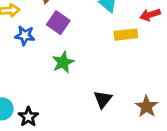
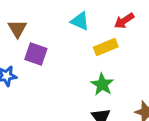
green star: (63, 62) -> (102, 84), moved

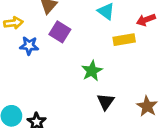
green star: (102, 84) -> (92, 71), moved

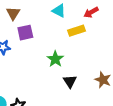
purple square: (60, 32) -> (25, 33), turned -35

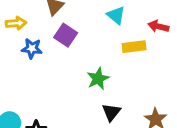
red arrow: (91, 12) -> (158, 26), turned 32
purple square: (25, 33) -> (66, 35), turned 35

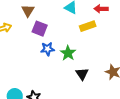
blue star: (32, 48) -> (48, 49), moved

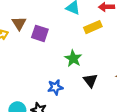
brown triangle: (28, 11) -> (19, 23), moved
blue star: (48, 49) -> (55, 87), moved

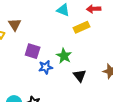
purple square: (40, 33) -> (33, 51), moved
blue star: (55, 87) -> (46, 67), moved

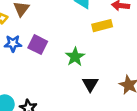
blue star: (46, 67) -> (13, 44), moved

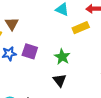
black triangle: (90, 84) -> (60, 80), moved

